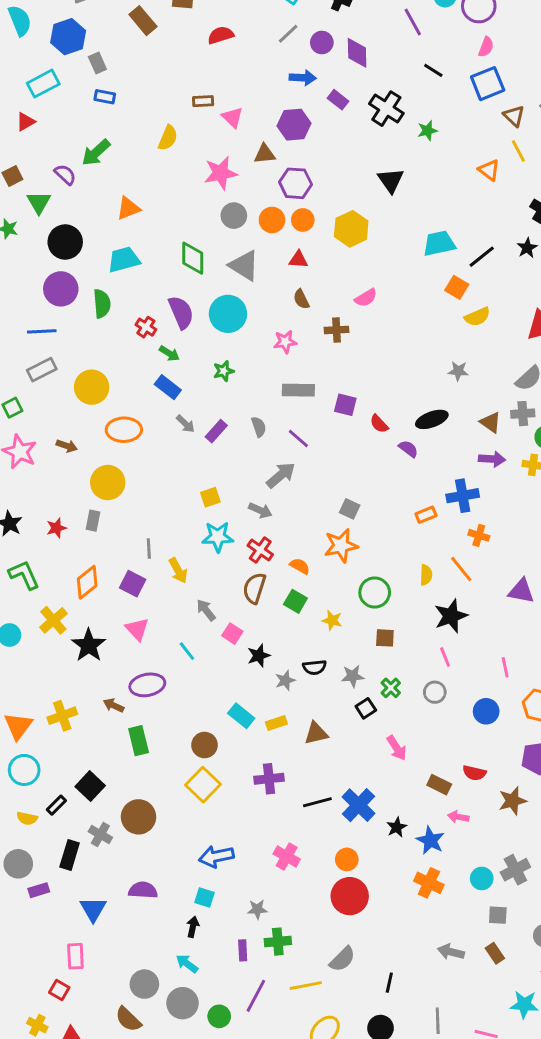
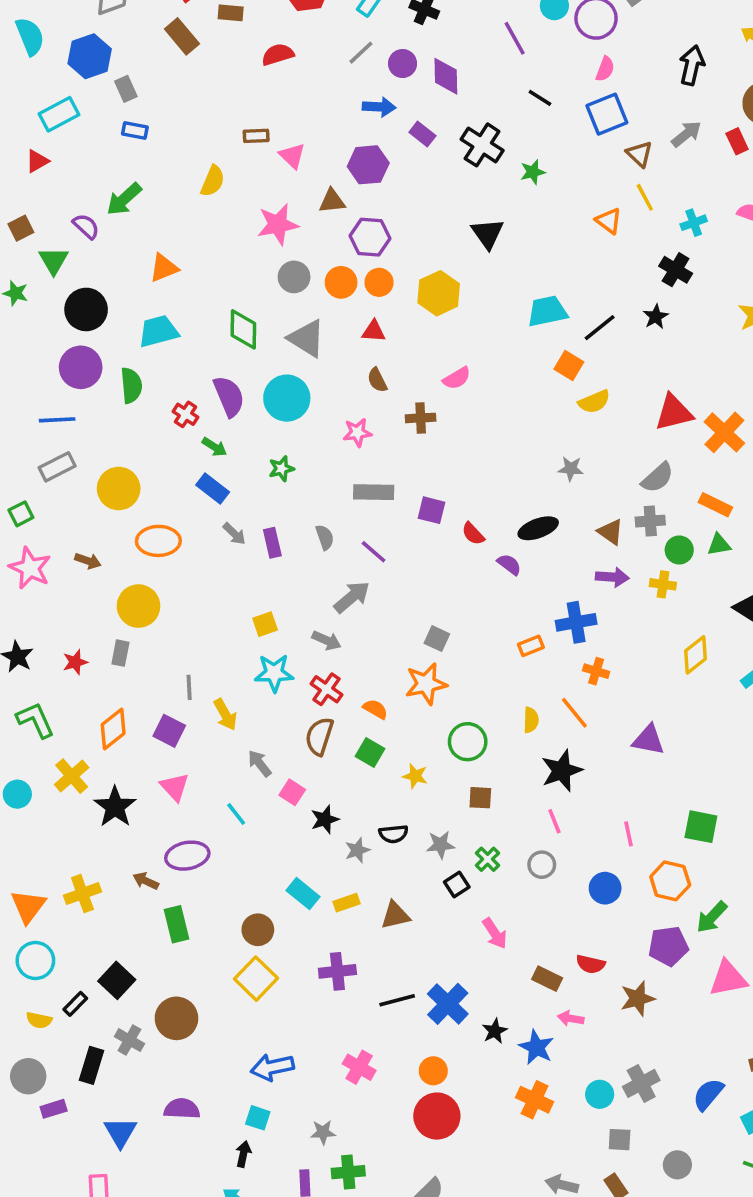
purple rectangle: (216, 431) -> (272, 543), turned -55

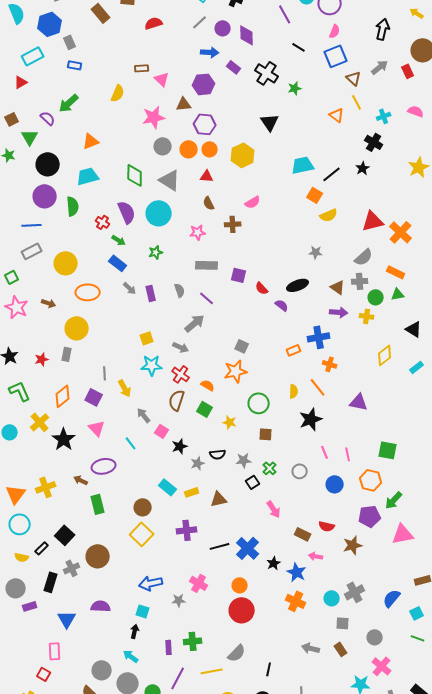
pink line: (554, 821) -> (325, 452), moved
gray cross: (129, 1040) -> (72, 568), turned 35
gray star: (323, 1132) -> (179, 600), moved

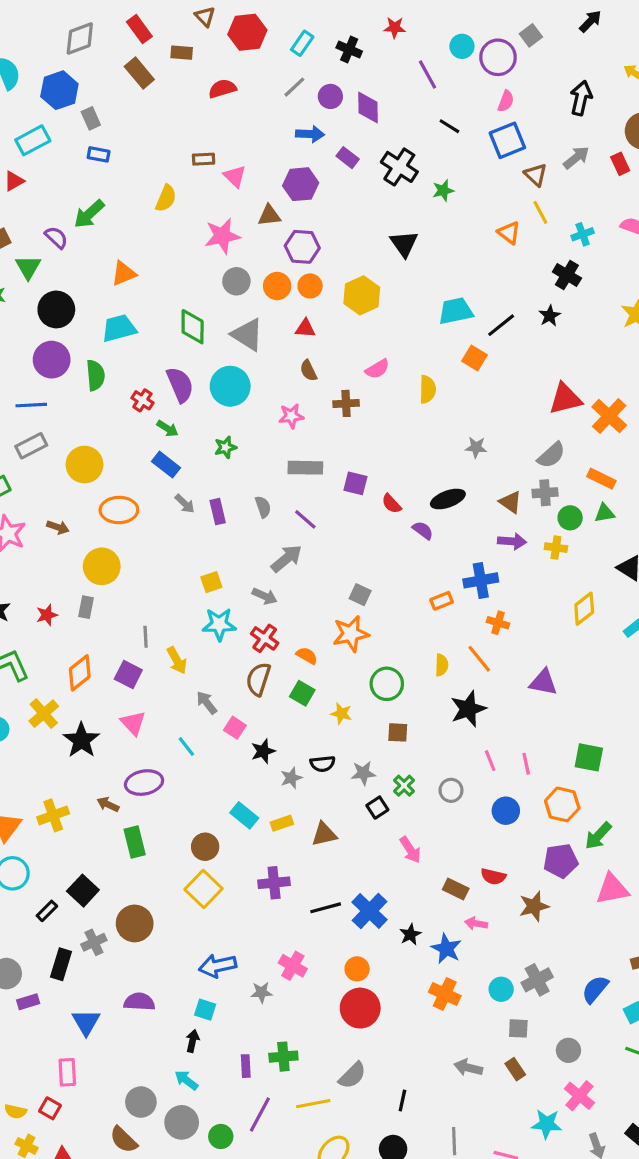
yellow semicircle: (329, 215) -> (428, 389), moved, turned -66
yellow semicircle: (22, 557) -> (16, 1111), moved

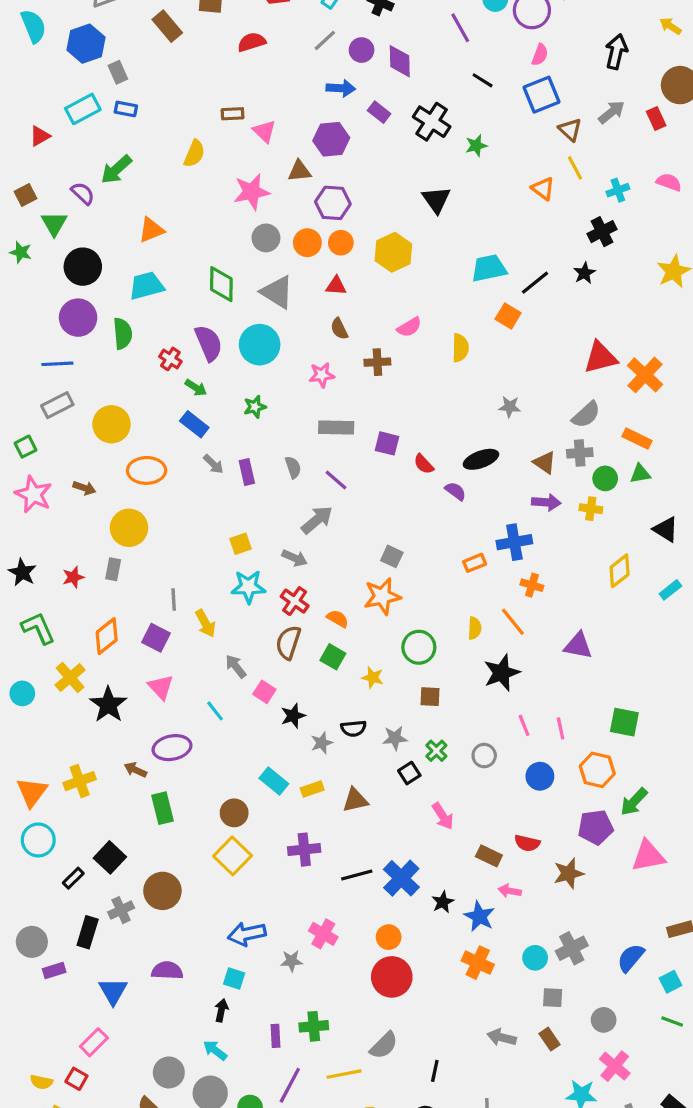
cyan rectangle: (33, 140) -> (83, 109), moved
black cross: (567, 275) -> (602, 232), turned 32
pink rectangle: (67, 1072) -> (94, 1042), turned 48

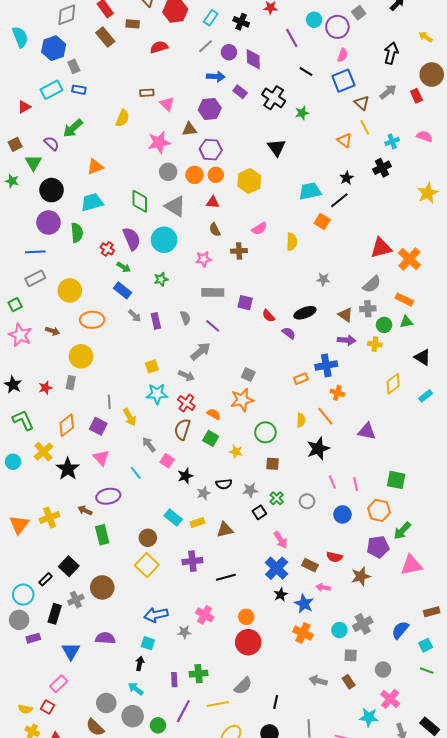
black star: (584, 273) -> (347, 178), moved
cyan circle: (38, 840) -> (23, 595), moved
blue cross: (401, 878) -> (277, 568), moved

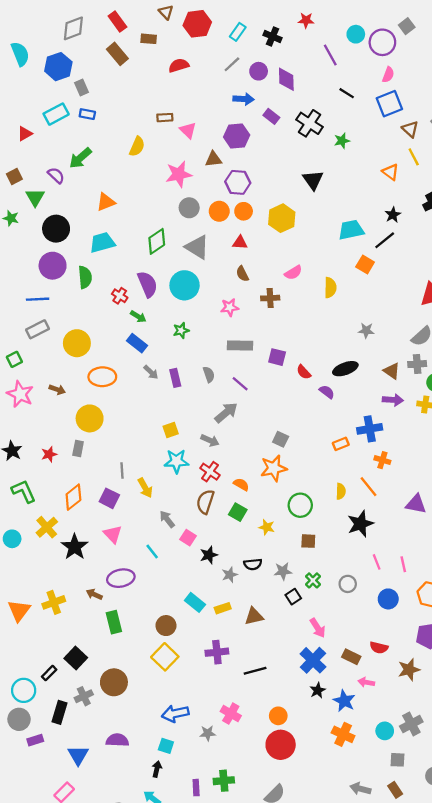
green diamond: (140, 201) -> (157, 241), turned 55

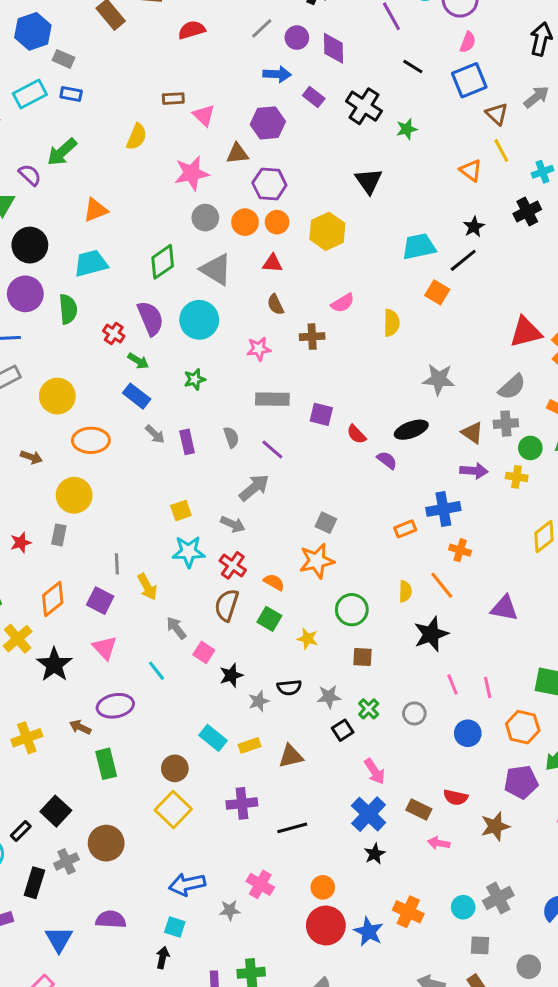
gray rectangle: (82, 87) -> (63, 59), turned -42
gray star: (366, 330) -> (439, 379), size x1.5
blue star: (344, 701) -> (369, 932), moved

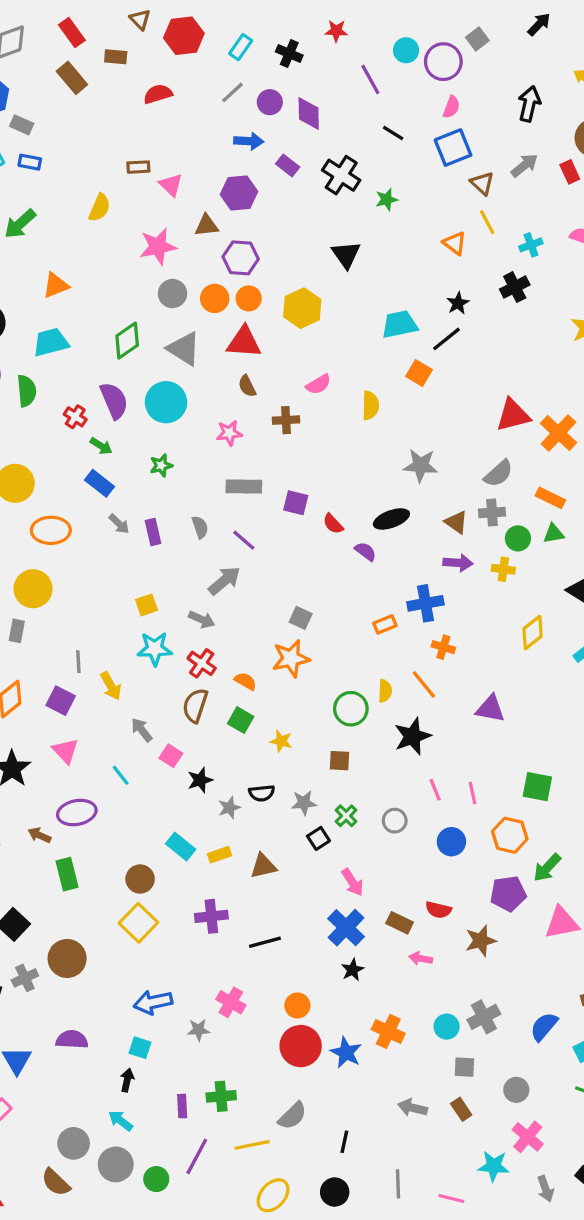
red triangle: (272, 263) -> (244, 342), size x1.6
green circle: (352, 610) -> (351, 709), moved

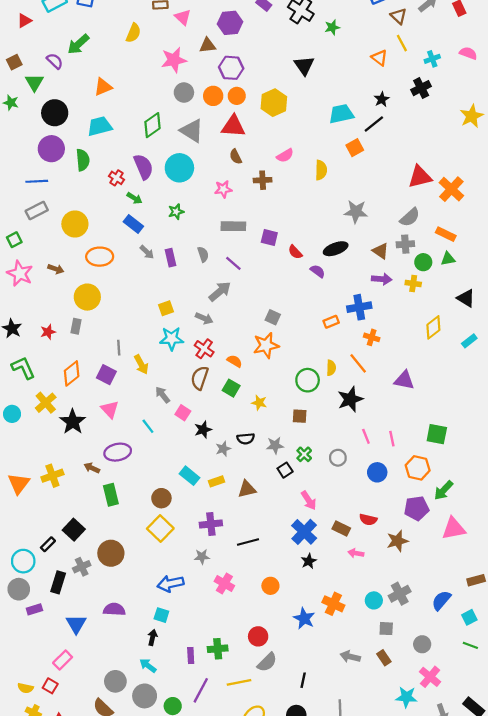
orange square: (419, 373) -> (355, 148), turned 30
gray star: (198, 1030) -> (202, 557), moved
red circle: (301, 1046) -> (258, 636), moved, size x0.7

